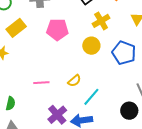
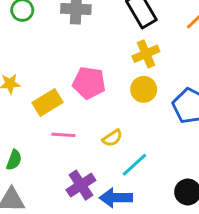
yellow cross: (101, 21) -> (146, 54), moved
yellow rectangle: (16, 28) -> (48, 103), moved
pink pentagon: (57, 30) -> (89, 83), moved

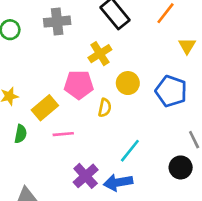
yellow cross: (146, 54) -> (100, 54), moved
yellow semicircle: (112, 138) -> (105, 108), moved, turned -36
green semicircle: (14, 160) -> (21, 134), moved

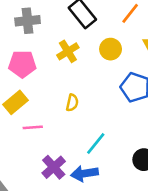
yellow circle: (128, 83) -> (111, 49), moved
pink pentagon: (79, 85) -> (22, 64), moved

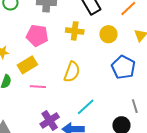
yellow cross: (68, 51) -> (75, 31), turned 30
yellow semicircle: (72, 103) -> (72, 72), size x1.5

